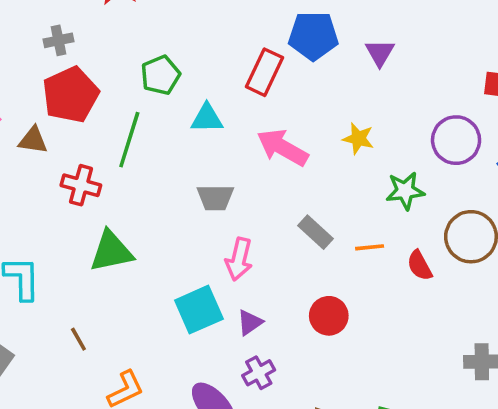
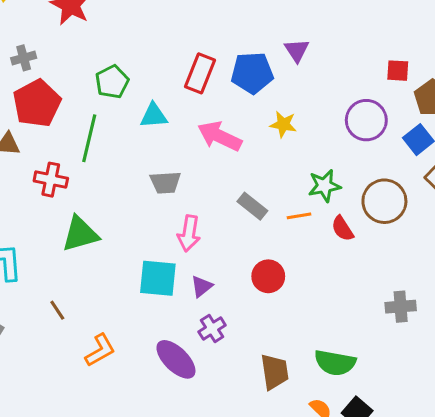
blue pentagon: (313, 36) -> (252, 73), moved
green star: (405, 191) -> (324, 186), moved
cyan square: (199, 310) -> (158, 278), turned 33

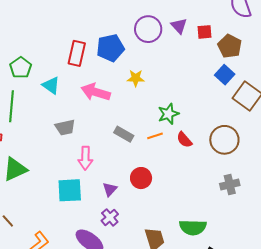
purple triangle: (297, 50) -> (179, 26), moved
cyan triangle: (154, 116) -> (51, 85), turned 48
purple circle: (366, 120) -> (148, 29), moved
brown circle: (384, 201) -> (224, 140), moved
purple triangle: (202, 286) -> (110, 189), moved

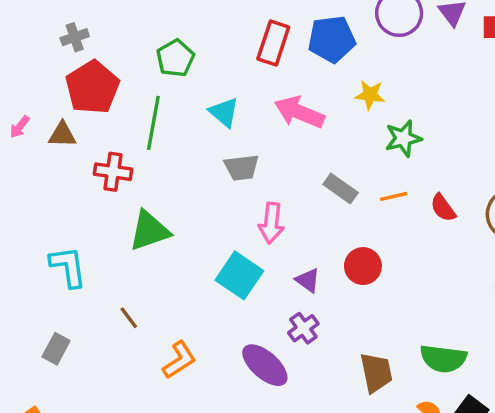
cyan triangle: (51, 85) -> (224, 112), moved
green star: (168, 114) -> (403, 138), moved
purple triangle: (110, 189) -> (308, 280), turned -42
cyan square: (70, 190) -> (239, 275), turned 32

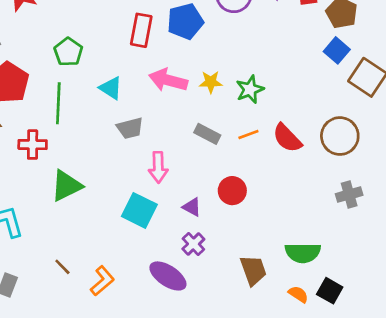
yellow star: (370, 95) -> (211, 82), moved
red semicircle: (443, 208) -> (287, 138), size x1.4
brown line: (129, 318) -> (62, 267), moved

